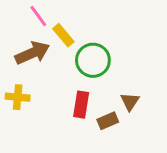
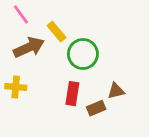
pink line: (38, 16) -> (21, 14), moved
brown triangle: (130, 102) -> (116, 91), turned 42

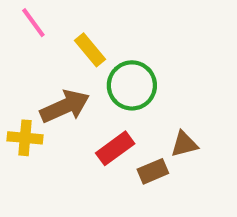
brown arrow: (29, 47) -> (65, 106), moved
red rectangle: (72, 94) -> (115, 148), turned 45

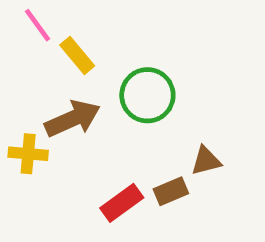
yellow rectangle: (90, 50) -> (77, 55), moved
red rectangle: (115, 148) -> (122, 203), moved

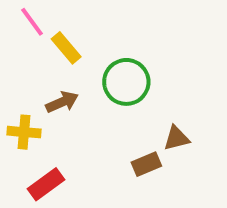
brown arrow: (73, 119) -> (62, 102), size x0.7
red rectangle: (122, 203) -> (46, 184), moved

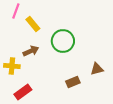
pink line: (32, 22) -> (16, 11), turned 56
brown triangle: (176, 138) -> (97, 69), moved

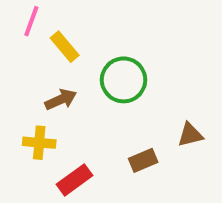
yellow cross: (12, 66) -> (39, 143), moved
red rectangle: (23, 92) -> (75, 180), moved

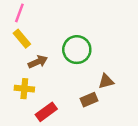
yellow rectangle: (65, 47) -> (22, 39), moved
brown triangle: (190, 135) -> (106, 81), moved

